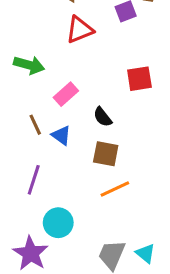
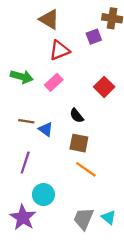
red square: (139, 79) -> (104, 87), turned -36
pink rectangle: (66, 94) -> (54, 82), moved
brown line: (35, 125) -> (26, 121), turned -56
orange line: (115, 189) -> (86, 169), turned 60

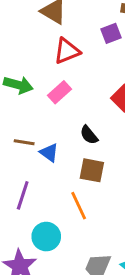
orange line: (86, 169) -> (79, 206), moved, turned 30

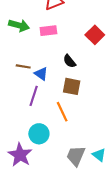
pink rectangle: (59, 92) -> (48, 31), turned 35
purple line: (23, 195) -> (34, 96), moved

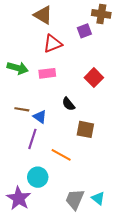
brown square: (72, 86) -> (85, 129), moved
orange line: (62, 112) -> (61, 155), turned -36

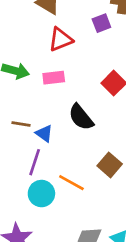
black semicircle: (68, 104) -> (81, 117), size x1.5
brown square: (85, 129) -> (110, 165), moved, turned 30
cyan circle: (38, 177) -> (41, 194), moved

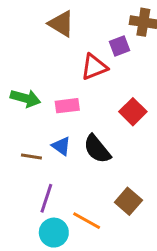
red triangle: (61, 39) -> (94, 67), moved
blue triangle: (44, 134) -> (61, 146), moved

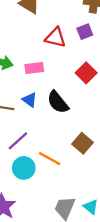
purple square: (119, 46) -> (85, 32), moved
red triangle: (94, 67) -> (55, 38), turned 35
purple line: (46, 198) -> (18, 141), turned 30

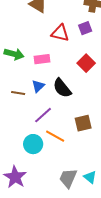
blue triangle: (30, 100) -> (38, 86), turned 40
purple line: (18, 141) -> (43, 115), moved
brown square: (82, 143) -> (83, 123), turned 36

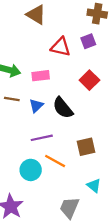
brown line: (18, 93) -> (12, 99), moved
purple line: (43, 115) -> (42, 138), turned 30
cyan triangle: (90, 177) -> (94, 185), moved

